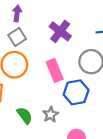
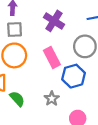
gray square: (17, 37) -> (15, 30), turned 35
green semicircle: (25, 115) -> (17, 99), moved

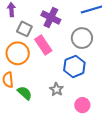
gray square: (15, 30) -> (24, 29), moved, turned 35
pink rectangle: (52, 58) -> (43, 45), moved

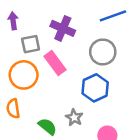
gray square: (24, 29) -> (31, 44), turned -35
green semicircle: (25, 93) -> (48, 126), moved

